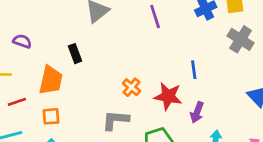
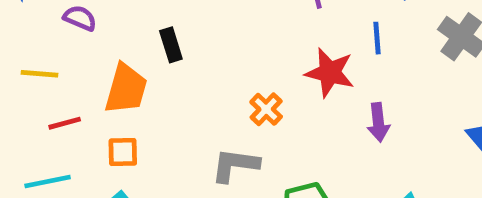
blue line: (194, 70) -> (377, 38), moved
red star: (168, 96) -> (330, 73), moved
purple arrow: (197, 112) -> (378, 122), moved, turned -30

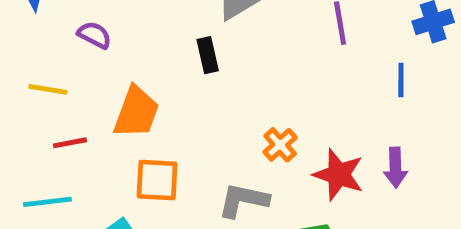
black rectangle: (171, 45) -> (208, 55), moved
red star: (330, 73) -> (339, 175), moved
orange square: (123, 152) -> (157, 180), moved, size x1.4

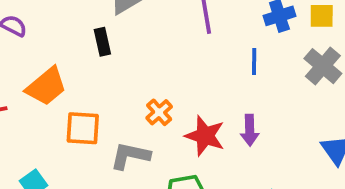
orange trapezoid: (136, 112) -> (46, 86), turned 30
orange square: (157, 180) -> (83, 128), moved

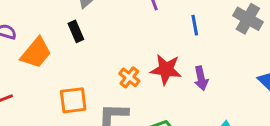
orange trapezoid: (46, 86) -> (36, 53), moved
red star: (205, 136) -> (166, 69), moved

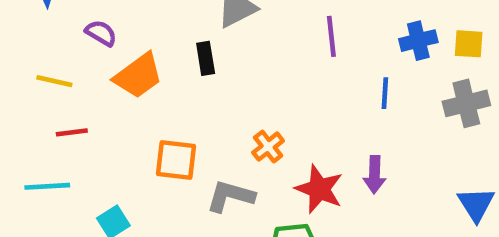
gray cross: (248, 19) -> (466, 103), turned 32
red star: (166, 69) -> (319, 189), moved

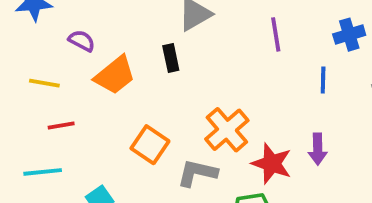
orange cross: (268, 147) -> (227, 130), size x1.6
orange square: (176, 160) -> (150, 145), turned 30

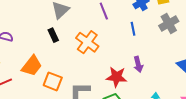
orange trapezoid: (115, 75) -> (32, 66), moved
orange cross: (227, 130) -> (87, 42), moved

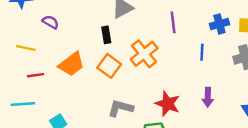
purple arrow: (138, 64) -> (208, 97), moved
orange square: (53, 81) -> (109, 66), moved

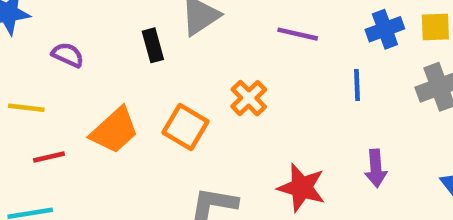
purple line: (173, 22) -> (298, 34), turned -65
black rectangle: (106, 35) -> (153, 45), moved
orange cross: (144, 54) -> (249, 98), size x0.7

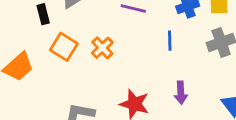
orange square: (186, 127) -> (64, 47), moved

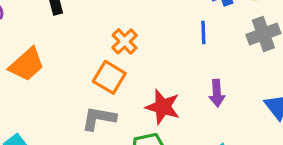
orange square: (64, 47) -> (109, 77), moved

